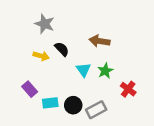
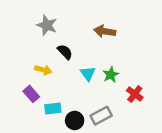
brown arrow: (100, 41) -> (105, 31), moved
yellow arrow: (41, 56) -> (43, 70), moved
black circle: (73, 105) -> (75, 120), moved

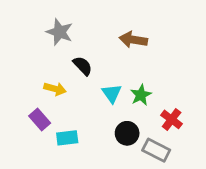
gray rectangle: (101, 116) -> (156, 150), moved, turned 55
black circle: (75, 120) -> (127, 133), moved

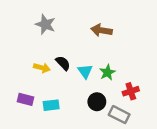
black semicircle: (83, 66) -> (63, 63), moved
purple rectangle: (40, 119) -> (25, 99), moved, turned -35
red cross: (172, 119) -> (131, 91), turned 35

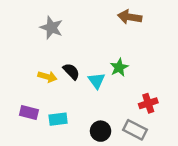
brown arrow: (102, 30) -> (130, 17), moved
green star: (107, 72) -> (119, 67), moved
black circle: (97, 102) -> (101, 131), moved

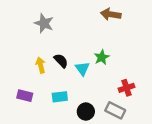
yellow arrow: (47, 77) -> (41, 65), turned -119
cyan rectangle: (58, 119) -> (60, 97), moved

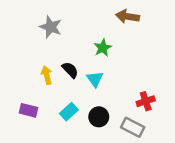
green star: (102, 57) -> (103, 48), moved
cyan rectangle: (60, 97) -> (69, 112), turned -35
black circle: (86, 112) -> (99, 117), moved

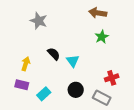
green star: (103, 48) -> (102, 37), moved
yellow arrow: (47, 75) -> (26, 64), moved, turned 32
cyan rectangle: (69, 112) -> (44, 94), moved

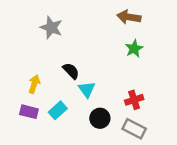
cyan triangle: (73, 61) -> (87, 89), moved
red cross: (112, 78) -> (134, 100), moved
cyan rectangle: (44, 94) -> (58, 110), moved

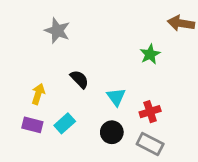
brown arrow: (129, 17) -> (181, 23), moved
cyan triangle: (87, 89) -> (116, 97), moved

